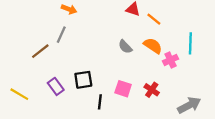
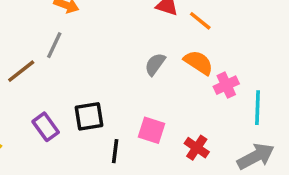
cyan line: (190, 43) -> (258, 108), moved
gray semicircle: (125, 47) -> (155, 64), turned 80
red cross: (152, 90) -> (197, 148), moved

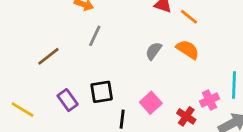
gray line: (54, 45) -> (95, 36), moved
pink cross: (226, 85) -> (209, 100), moved
pink square: (152, 130) -> (151, 103), turned 30

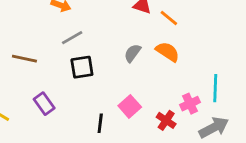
gray line: (95, 36) -> (72, 38), turned 35
brown line: (48, 56) -> (24, 59), turned 50
black square: (102, 92) -> (82, 67), moved

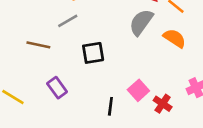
gray line: (72, 38) -> (68, 21), moved
gray semicircle: (132, 53) -> (141, 22), moved, size x1.5
red cross: (166, 120) -> (163, 104), moved

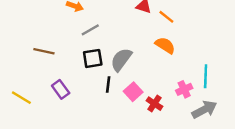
gray line: (68, 21) -> (90, 30), moved
gray semicircle: (141, 22) -> (121, 60), moved
black line: (110, 106) -> (108, 85), moved

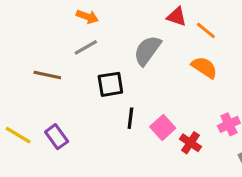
gray line: (90, 30) -> (86, 47), moved
gray semicircle: (121, 60) -> (147, 50), moved
purple rectangle: (61, 89) -> (57, 137), moved

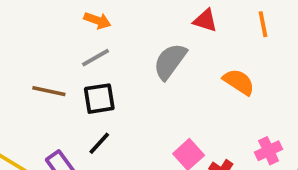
orange line: (206, 30) -> (263, 24), moved, turned 40
black square: (110, 84) -> (99, 99), moved
black line: (130, 118) -> (99, 143), moved, turned 35

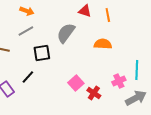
orange line: (263, 24) -> (108, 15), moved
orange semicircle: (239, 82) -> (103, 44), turned -30
black square: (99, 99) -> (42, 53), moved

